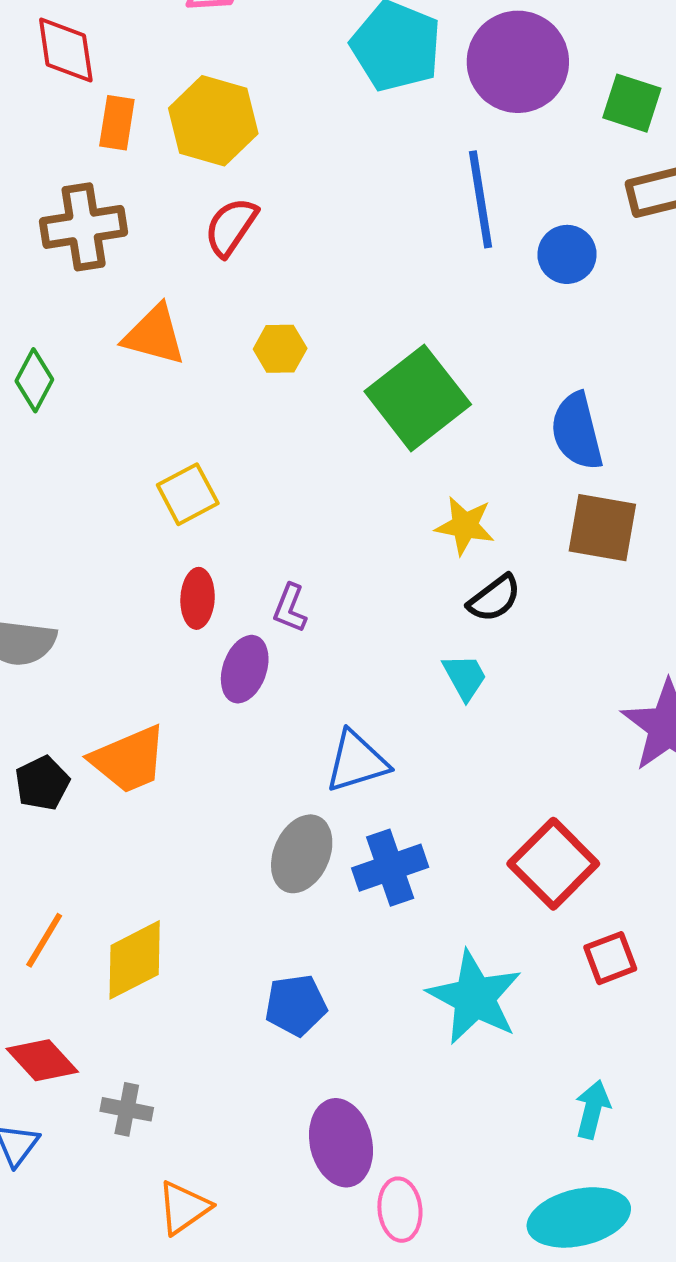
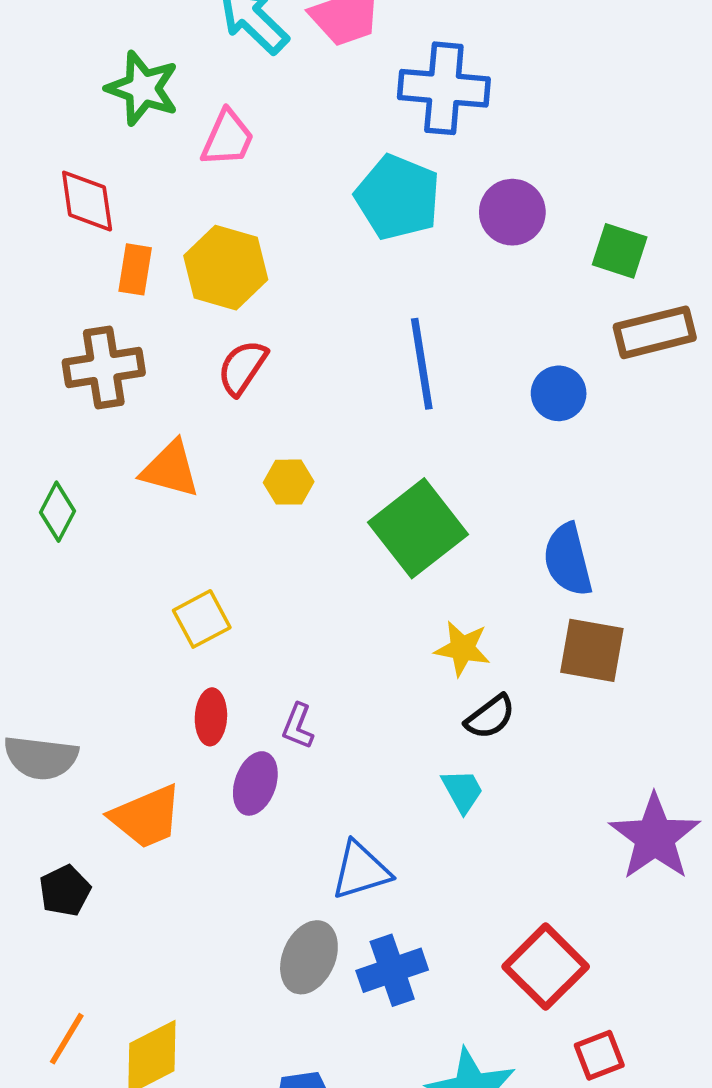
purple circle: (518, 62) -> (512, 212), size x0.7
blue line: (481, 199) -> (422, 364), moved
orange trapezoid: (129, 760) -> (146, 817), moved

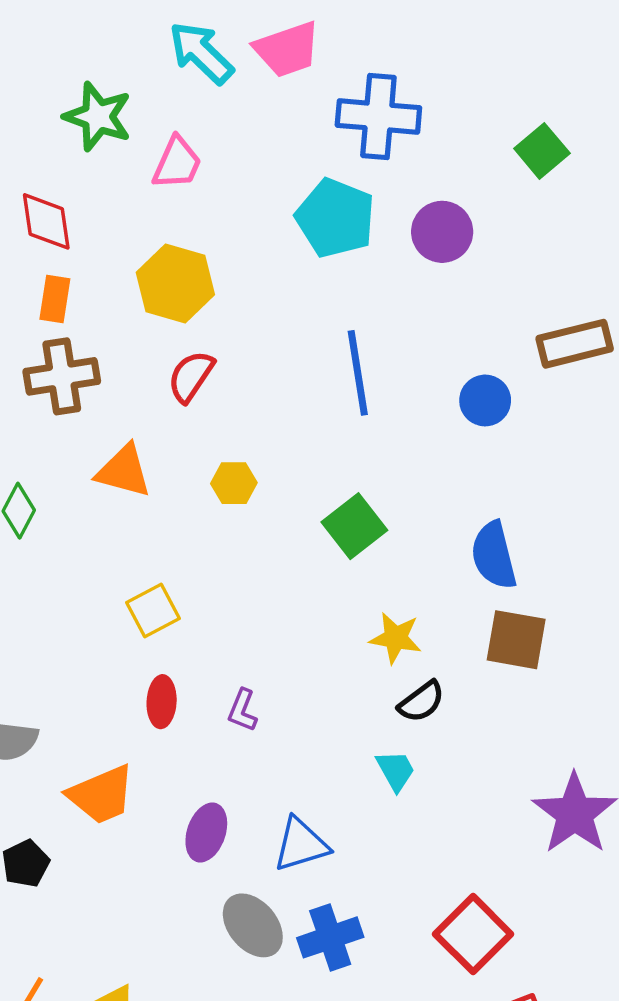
green square: (620, 251) -> (542, 151), moved, turned 32
orange rectangle: (135, 269) -> (55, 299), moved
green square: (418, 528) -> (354, 526), size x0.7
purple ellipse: (255, 783) -> (206, 832), moved
gray ellipse: (309, 957) -> (253, 925), turned -64

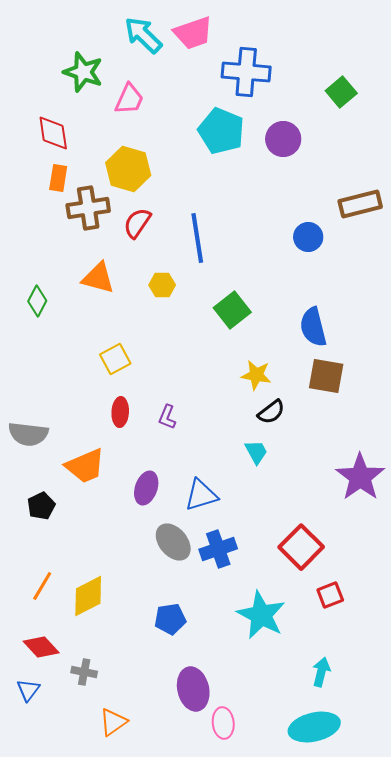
blue line: (358, 373) -> (197, 238), moved
brown cross: (62, 376) -> (88, 208), moved

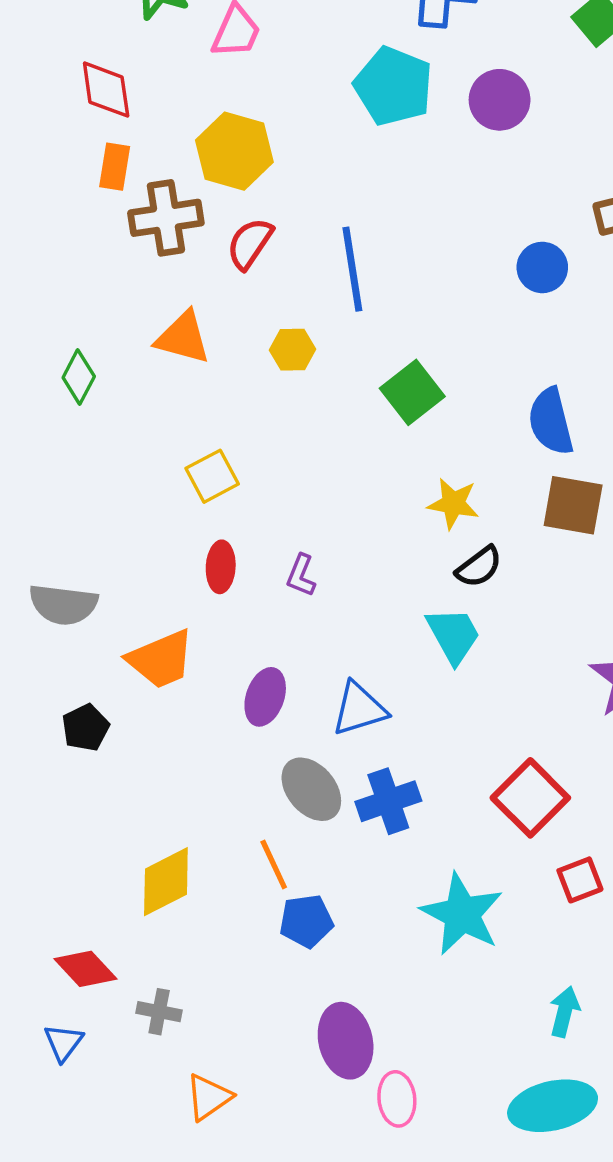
cyan trapezoid: (256, 452) -> (453, 635), size x1.4
orange line: (42, 586) -> (274, 865), moved, turned -56

